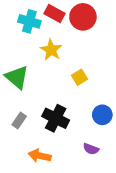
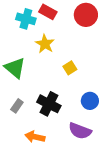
red circle: (83, 17) -> (86, 15), moved
purple semicircle: (91, 149) -> (80, 131), size x1.6

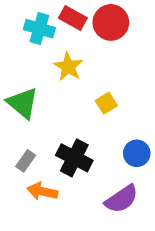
red circle: (86, 15) -> (111, 22), moved
purple semicircle: (80, 131) -> (121, 199), turned -55
orange arrow: (35, 137) -> (42, 191), moved

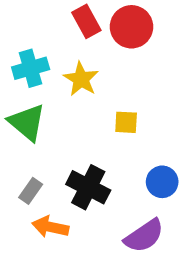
red rectangle: (73, 18) -> (86, 21), turned 32
cyan cross: (39, 29) -> (31, 68), moved, turned -32
yellow square: (106, 103) -> (126, 122), turned 35

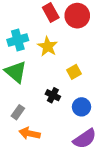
yellow square: (126, 122) -> (74, 72), turned -32
blue circle: (162, 182) -> (81, 107), moved
black cross: (88, 187) -> (53, 95), moved, size x0.6

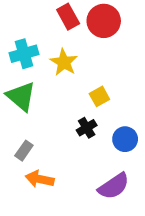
black cross: (53, 95) -> (87, 128), moved, turned 32
blue circle: (81, 107) -> (125, 139), moved

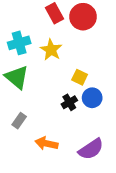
yellow square: (99, 96) -> (80, 77), turned -35
blue circle: (125, 139) -> (92, 98), moved
orange arrow: (40, 179) -> (46, 143), moved

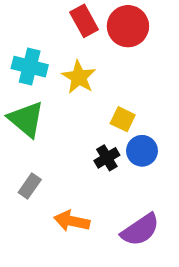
cyan cross: (19, 43) -> (30, 67), turned 30

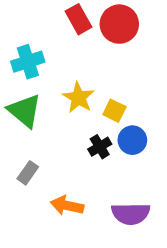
cyan cross: (30, 67) -> (28, 62), turned -32
yellow star: (79, 77) -> (78, 98), moved
purple semicircle: (140, 230) -> (131, 214), turned 33

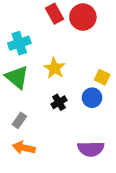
yellow square: (114, 111) -> (102, 77), moved
black cross: (100, 147) -> (59, 102), moved
orange arrow: (67, 205) -> (24, 148), moved

